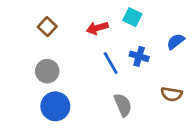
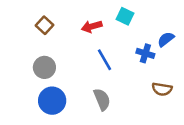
blue cross: (139, 56) -> (145, 53), moved
gray semicircle: (123, 105) -> (102, 99), moved

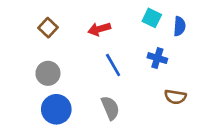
cyan square: (125, 16) -> (152, 18), moved
blue semicircle: (166, 39) -> (179, 26), moved, turned 132

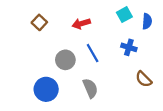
cyan square: (152, 18) -> (124, 15), turned 35
gray circle: (48, 73) -> (65, 60), moved
brown semicircle: (175, 97) -> (144, 79), turned 36

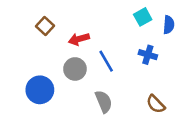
red arrow: (81, 24) -> (79, 39), moved
brown semicircle: (144, 79) -> (156, 104), moved
blue circle: (46, 89) -> (40, 90), moved

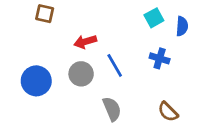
brown square: (45, 26) -> (45, 14), moved, turned -30
blue circle: (40, 90) -> (36, 81), moved

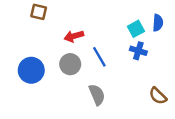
cyan square: (154, 18) -> (136, 29), moved
brown semicircle: (168, 112) -> (158, 96), moved

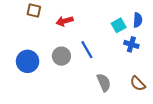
red arrow: (74, 36) -> (65, 21), moved
blue cross: (138, 51) -> (131, 44), moved
gray semicircle: (97, 95) -> (104, 83), moved

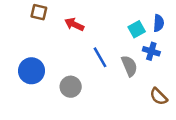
red arrow: (65, 21) -> (74, 24), turned 42
gray circle: (61, 56) -> (71, 87), moved
gray semicircle: (104, 83) -> (129, 66), moved

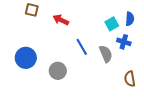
brown semicircle: (159, 96) -> (130, 79), turned 35

